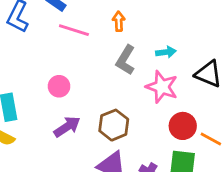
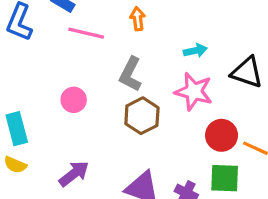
gray L-shape: (125, 60) -> (130, 74), moved
brown hexagon: (114, 125) -> (142, 116), moved
purple arrow: (67, 127) -> (74, 174), moved

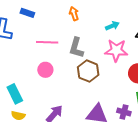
pink line: (86, 33) -> (47, 42), moved

